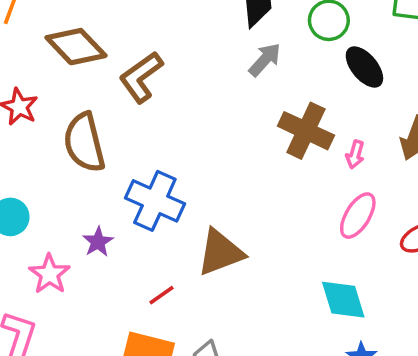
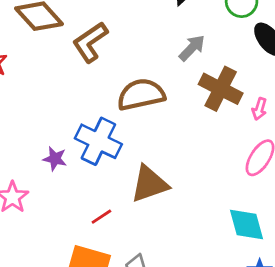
gray arrow: (265, 60) -> (192, 48), moved
brown semicircle: (84, 143) -> (141, 95), moved, turned 90
purple star: (98, 242) -> (55, 159), moved, turned -30

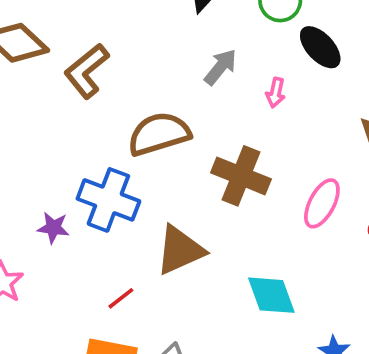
brown cross: (221, 89) -> (241, 176), moved
pink arrow: (259, 109) -> (276, 93), moved
cyan diamond: (246, 225) -> (271, 295), moved

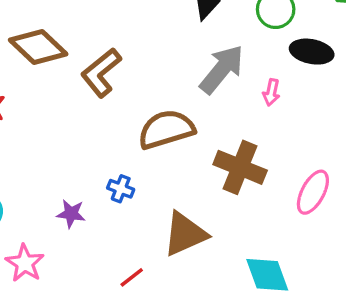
black ellipse: (320, 47) -> (312, 52), turned -36
gray arrow: (220, 67) -> (222, 69), size x1.5
blue cross: (108, 200) -> (121, 189), size x0.5

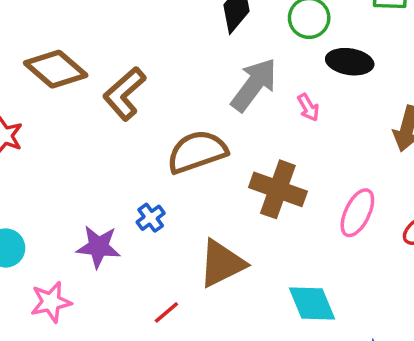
pink arrow: (271, 92) -> (308, 107), turned -40
blue cross: (121, 189) -> (151, 218), turned 35
purple star: (71, 214) -> (98, 247), size x1.4
pink star: (25, 263) -> (51, 302), turned 30

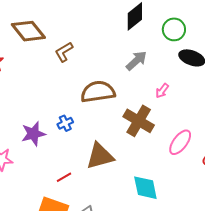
gray arrow: (254, 85) -> (136, 61), size x0.7
brown L-shape: (124, 94) -> (64, 52), size x0.7
pink arrow: (308, 107) -> (162, 91), moved, turned 56
purple star: (98, 247) -> (33, 134), turned -30

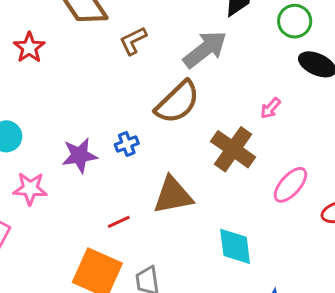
gray arrow: (136, 61) -> (205, 49), moved, size x1.4
brown semicircle: (98, 92) -> (178, 102), turned 140

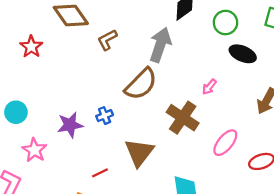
gray arrow: (205, 49) -> (160, 45), turned -32
pink star: (30, 189) -> (34, 150), turned 30
brown triangle: (173, 195) -> (139, 152), turned -40

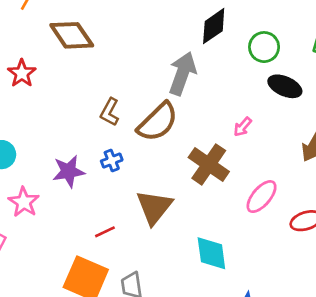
brown L-shape: (107, 40) -> (110, 112), moved, turned -35

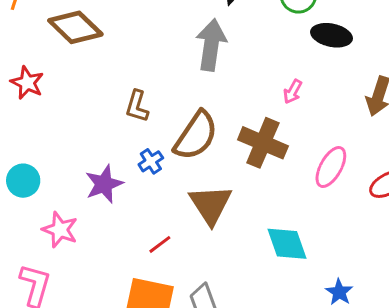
brown semicircle: (158, 122) -> (196, 136), moved

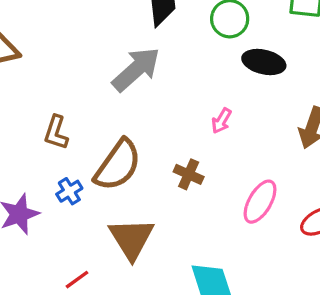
gray arrow: (211, 45) -> (136, 69), turned 39
brown cross: (263, 143) -> (189, 174), size x0.6

